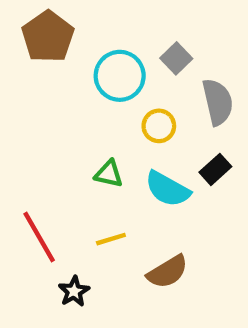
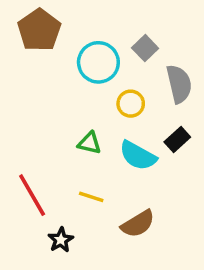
yellow line: (111, 239) -> (91, 197), turned 35

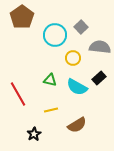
gray semicircle: (179, 84) -> (100, 47), turned -70
red line: (32, 195) -> (18, 94), moved
yellow line: (91, 197) -> (51, 110), turned -32

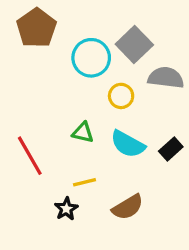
gray square: (81, 27) -> (134, 44), size x1.5
black rectangle: (99, 78) -> (171, 149), moved
black star: (34, 134) -> (66, 209), moved

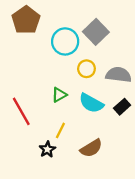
gray semicircle: (166, 78) -> (118, 75), moved
green triangle: (83, 132) -> (59, 95), turned -42
yellow line: (85, 182) -> (60, 130), turned -49

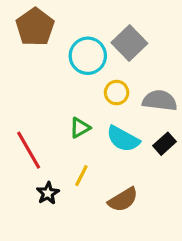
black star: (47, 149) -> (48, 193), moved

